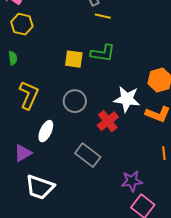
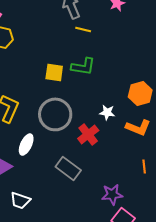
white star: (127, 99) -> (107, 112), size x0.6
gray circle: (75, 101) -> (55, 114), size x1.4
white trapezoid: (40, 187) -> (20, 200), size x0.7

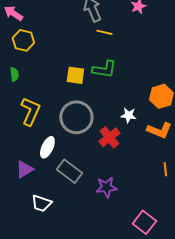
gray rectangle: (68, 168) -> (69, 171), moved
purple star: (112, 194) -> (106, 187), moved

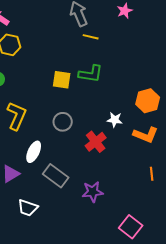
gray circle: (76, 117) -> (63, 122), size x0.6

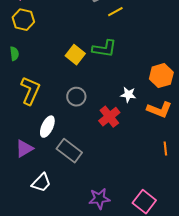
yellow line: (91, 37) -> (115, 12), moved, turned -42
yellow square: (62, 80) -> (75, 55), turned 30
purple star: (93, 192) -> (99, 199), moved
white trapezoid: (28, 208) -> (41, 183), turned -65

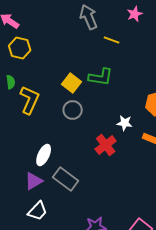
yellow line: (115, 12) -> (112, 40), turned 49
yellow L-shape: (30, 91) -> (30, 100), moved
gray circle: (76, 97) -> (73, 110), moved
purple triangle: (24, 149) -> (34, 181), moved

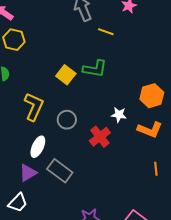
yellow L-shape: (30, 100) -> (34, 107), moved
gray circle: (73, 110) -> (67, 120), moved
white trapezoid: (38, 211) -> (18, 203), moved

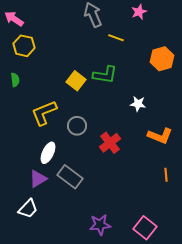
orange hexagon: (152, 96) -> (162, 59), moved
yellow L-shape: (34, 107) -> (44, 113), turned -136
white star: (119, 115) -> (138, 104), moved

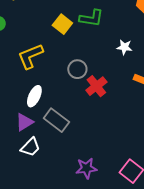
gray circle: (77, 126) -> (77, 69), moved
white trapezoid: (28, 209) -> (30, 147), moved

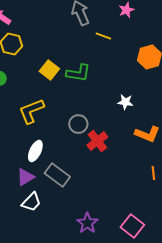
green L-shape: (91, 18) -> (78, 73), moved
yellow square: (62, 24) -> (49, 70), moved
purple star: (86, 168) -> (87, 223), turned -30

